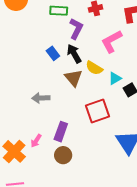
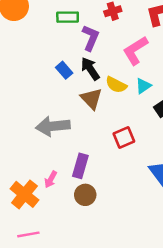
cyan triangle: (115, 78) -> (143, 86), moved
gray arrow: (41, 98) -> (53, 126), size x1.5
red square: (97, 111) -> (124, 138), size x0.7

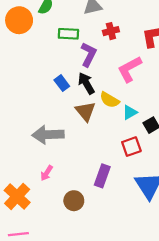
cyan triangle: (143, 86) -> (130, 112), moved
red square: (124, 138) -> (131, 147), moved
purple rectangle: (80, 166) -> (102, 176), moved
pink arrow: (51, 179) -> (47, 173), moved

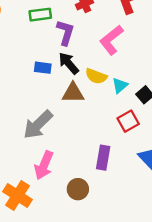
blue rectangle: (62, 83) -> (43, 68), turned -35
brown triangle: (85, 111) -> (73, 93), turned -40
gray arrow: (48, 135) -> (38, 125), turned -32
pink arrow: (47, 173) -> (44, 165), size x1.6

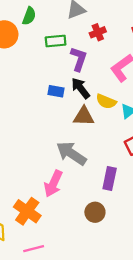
gray arrow: (38, 125) -> (71, 153), moved, turned 76
brown circle: (78, 189) -> (95, 212), moved

